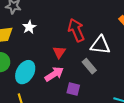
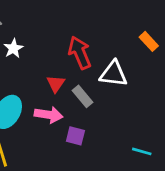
gray rectangle: (89, 66) -> (82, 96), moved
pink arrow: (54, 74) -> (49, 115), turned 42

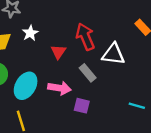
red triangle: (56, 84) -> (58, 52), moved
cyan line: (142, 151) -> (137, 106), moved

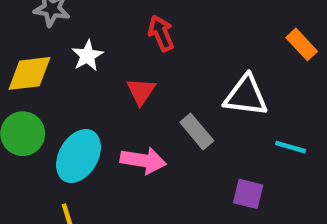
red arrow: (85, 37) -> (161, 33), moved, size x0.7
purple square: (82, 106) -> (248, 194), moved
cyan line: (137, 106) -> (291, 147), moved

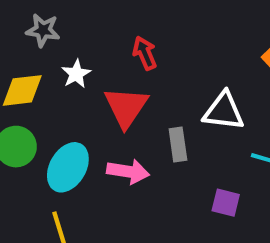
red triangle: (141, 91) -> (126, 107), size x1.6
gray rectangle: (197, 131) -> (178, 144), turned 32

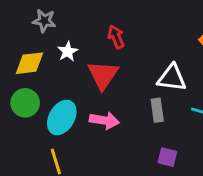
gray rectangle: (178, 144) -> (157, 110), moved
purple square: (226, 203) -> (167, 157), moved

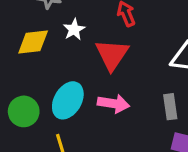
green circle: (25, 103) -> (24, 111), moved
gray rectangle: (157, 110) -> (170, 107), moved

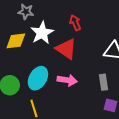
white star: (74, 29) -> (42, 33), size x1.6
red triangle: (112, 55) -> (66, 49), turned -30

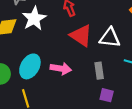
red triangle: (66, 49) -> (81, 36), moved

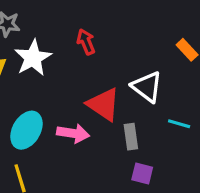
red triangle: (81, 36) -> (104, 104), moved
white triangle: (110, 38) -> (147, 87), turned 30

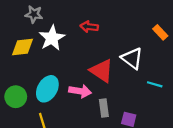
red arrow: (86, 42) -> (89, 27), turned -60
gray rectangle: (131, 137) -> (104, 108), moved

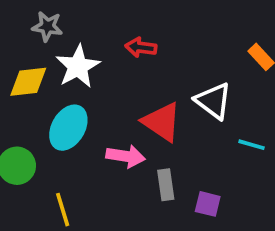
cyan ellipse: (47, 89) -> (68, 128), moved

